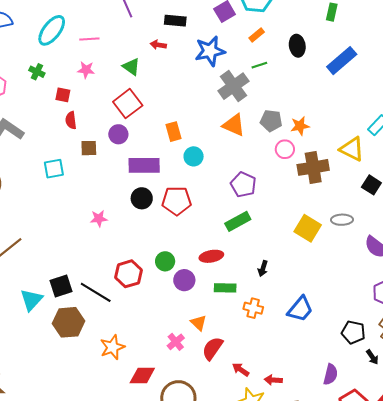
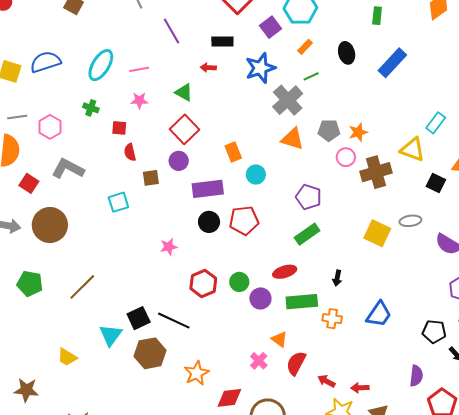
red hexagon: (129, 274) -> (203, 283), moved
green rectangle: (225, 288) -> (302, 302), size x1.4

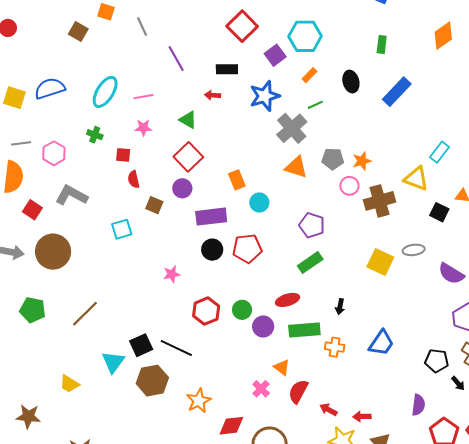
brown square: (151, 178) -> (154, 205), turned 30

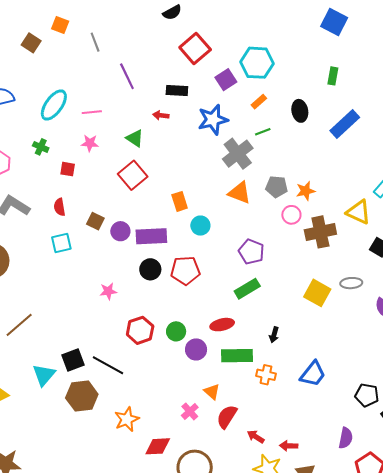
red semicircle: (134, 179) -> (60, 207), moved
purple circle: (182, 188) -> (120, 231), moved

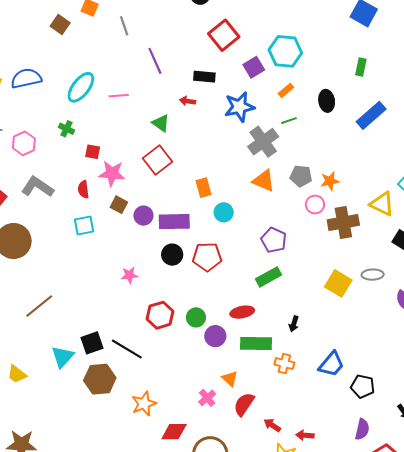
pink star: (90, 143) -> (112, 173), moved, size x1.5
black pentagon: (367, 395) -> (363, 386), moved

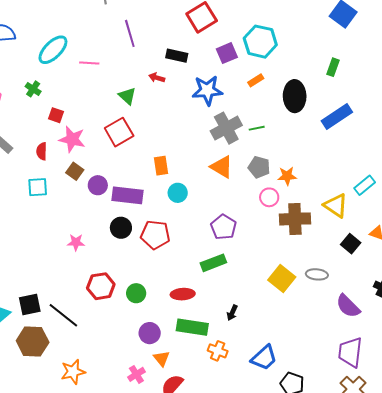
black ellipse: (327, 101) -> (295, 96), size x1.4
green line: (289, 121) -> (257, 128), moved
purple circle: (215, 336) -> (150, 333), moved

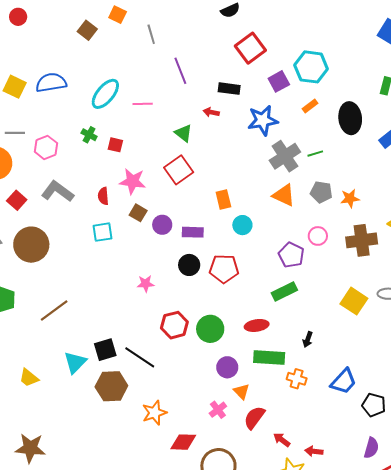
red square: (56, 115) -> (115, 145), moved
purple rectangle: (128, 195) -> (193, 232), size x0.7
pink circle: (269, 197) -> (318, 236), moved
green circle: (136, 293) -> (210, 329), size x1.4

